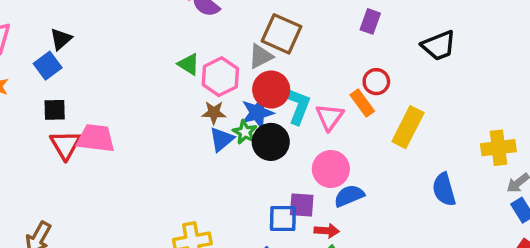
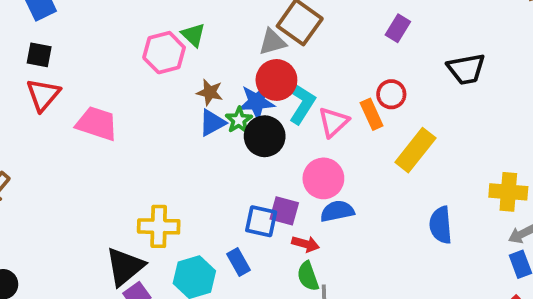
pink hexagon: (220, 77) -> (164, 53), moved
pink trapezoid: (96, 138) -> (97, 124), moved

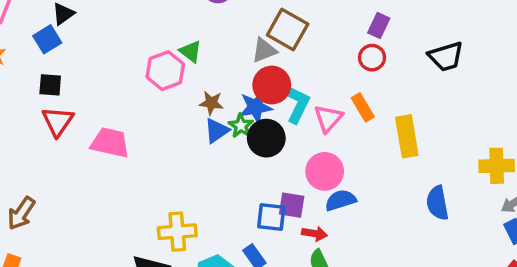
red circle: (391, 94) -> (372, 58), moved
yellow rectangle: (415, 150) -> (407, 136), turned -42

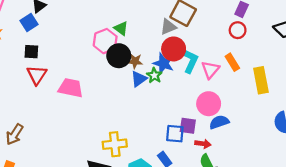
blue star: (256, 107) -> (163, 63), turned 30
black circle: (266, 138) -> (119, 56), moved

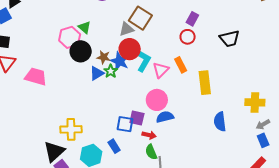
brown star: (135, 61) -> (104, 57), moved

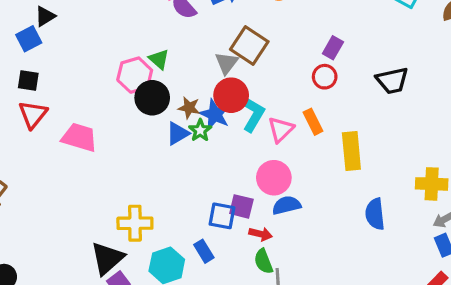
gray triangle: (126, 29) -> (227, 63), turned -35

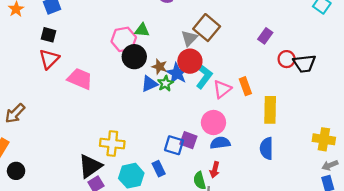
green triangle: (159, 59) -> (142, 30), turned -42
red circle: (325, 77) -> (287, 59), moved
blue semicircle: (375, 214) -> (267, 148), moved
red arrow: (260, 234) -> (215, 170), moved, turned 84

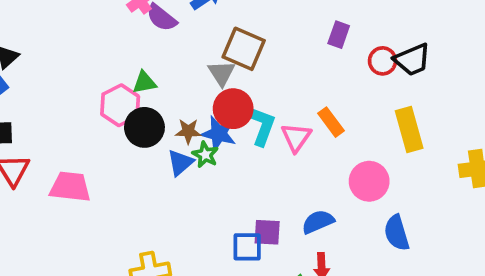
yellow rectangle: (270, 110) -> (409, 130), moved
pink circle: (213, 123) -> (369, 181), moved
blue semicircle: (267, 148) -> (397, 233), moved

